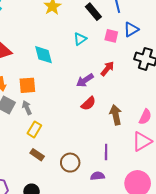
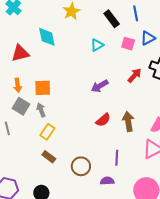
cyan diamond: (44, 55) -> (47, 37), moved
red arrow: (107, 69) -> (135, 75), moved
red semicircle: (88, 103) -> (103, 120), moved

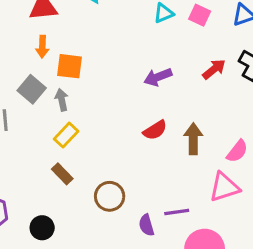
pink square: (128, 44) -> (200, 15), moved
orange arrow: (18, 85) -> (42, 47), moved
purple line: (117, 158) -> (177, 212), moved, turned 70
purple semicircle: (107, 181) -> (146, 225), turned -112

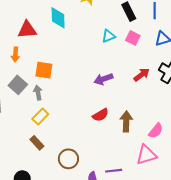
orange arrow: (42, 47) -> (15, 55), moved

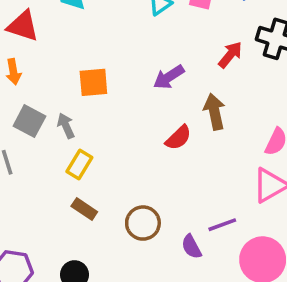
red triangle: (27, 30) -> (23, 26), turned 36
orange square: (44, 70) -> (93, 82), moved
brown arrow: (126, 121) -> (214, 112), moved

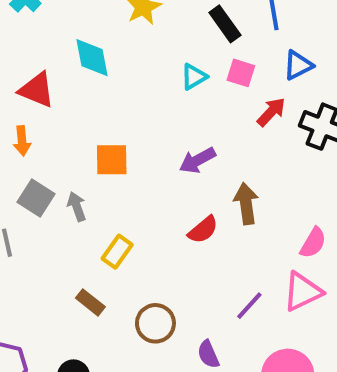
red arrow: (230, 55) -> (271, 112), moved
yellow rectangle: (79, 164) -> (117, 252), moved
purple line: (222, 225) -> (249, 306), moved, turned -32

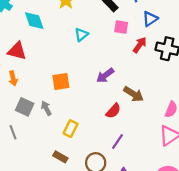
cyan diamond: (92, 58) -> (34, 21), moved
cyan triangle: (194, 77) -> (81, 35), moved
brown arrow: (246, 204) -> (134, 94), turned 138
purple line: (249, 306) -> (117, 142), moved

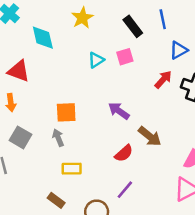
pink square: (121, 27) -> (125, 57), moved, turned -32
purple arrow: (105, 75) -> (119, 111), turned 66
gray arrow: (46, 108) -> (58, 138), moved
yellow rectangle: (71, 129) -> (72, 169), turned 56

